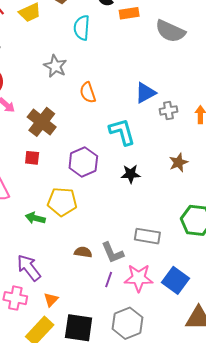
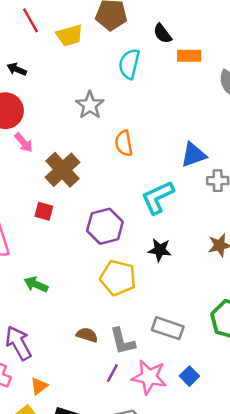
cyan L-shape: (122, 132) -> (158, 197), turned -108
yellow pentagon: (62, 202) -> (118, 278), moved
blue square: (175, 280) -> (189, 376), moved, size x0.6

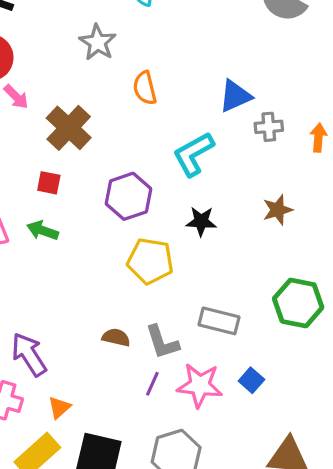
green arrow: (36, 284) -> (43, 231), moved

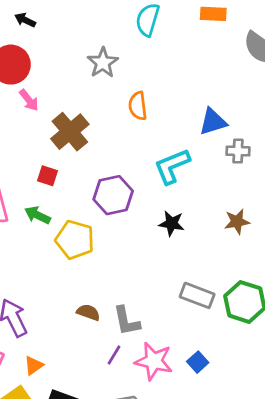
yellow pentagon: (150, 261) -> (75, 240), moved
gray rectangle: (219, 321) -> (197, 295), moved

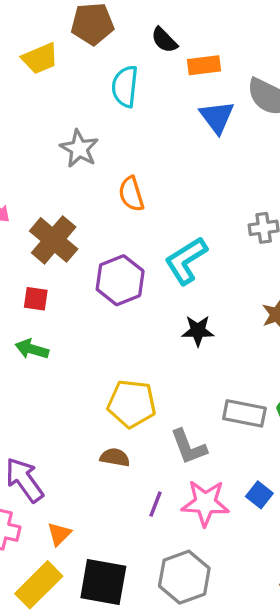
blue triangle: (213, 122) -> (217, 117), moved, turned -40
purple hexagon: (113, 195) -> (120, 280), moved
yellow pentagon: (75, 240) -> (132, 404), moved
gray L-shape: (127, 321) -> (189, 447), moved

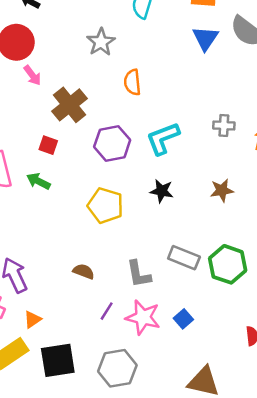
yellow pentagon: (132, 404) -> (105, 206), moved
black square: (103, 582) -> (58, 360), turned -30

